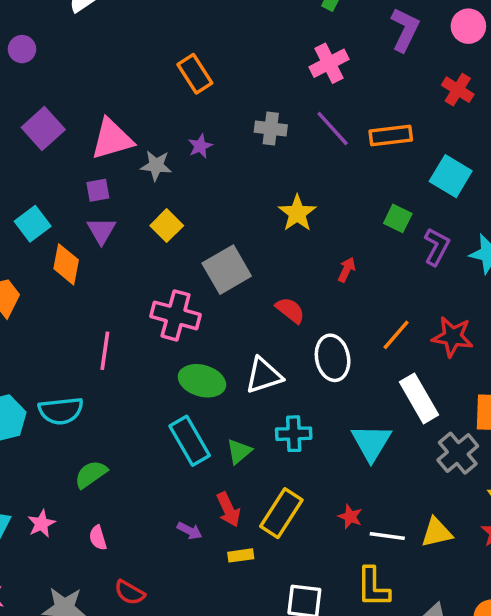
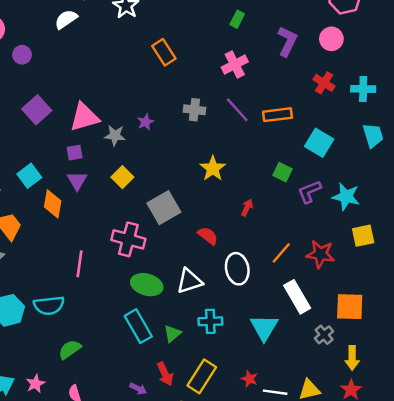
orange rectangle: (195, 74) -> (164, 52), moved
purple L-shape: (437, 247) -> (309, 192), turned -140
gray cross: (458, 453) -> (324, 335), size x0.7

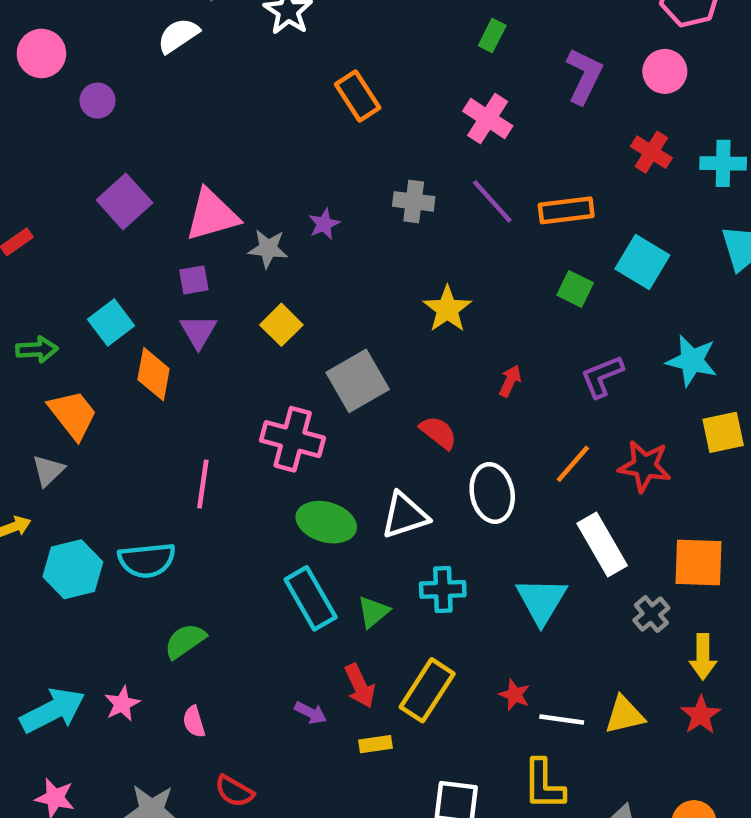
pink cross: (235, 65) -> (488, 118), turned -30
green square: (282, 172) -> (575, 289), moved
purple L-shape: (309, 192) -> (602, 376), moved

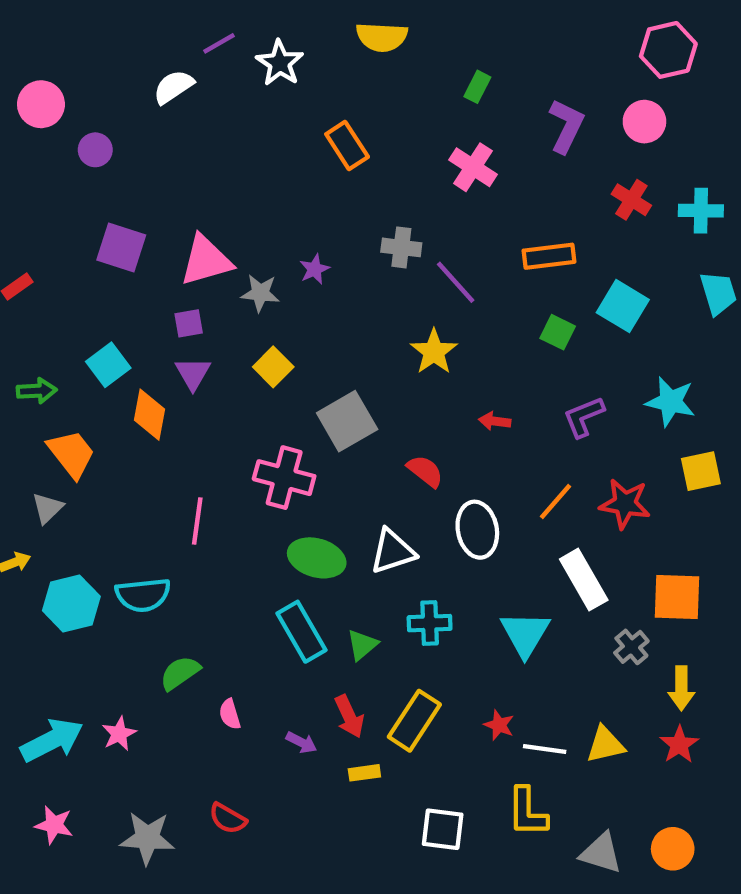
purple square: (124, 201) -> (121, 247), turned -30
purple line: (492, 201) -> (456, 282), moved
red arrow: (510, 381) -> (495, 421), turned -108
pink semicircle: (194, 722) -> (230, 714), moved

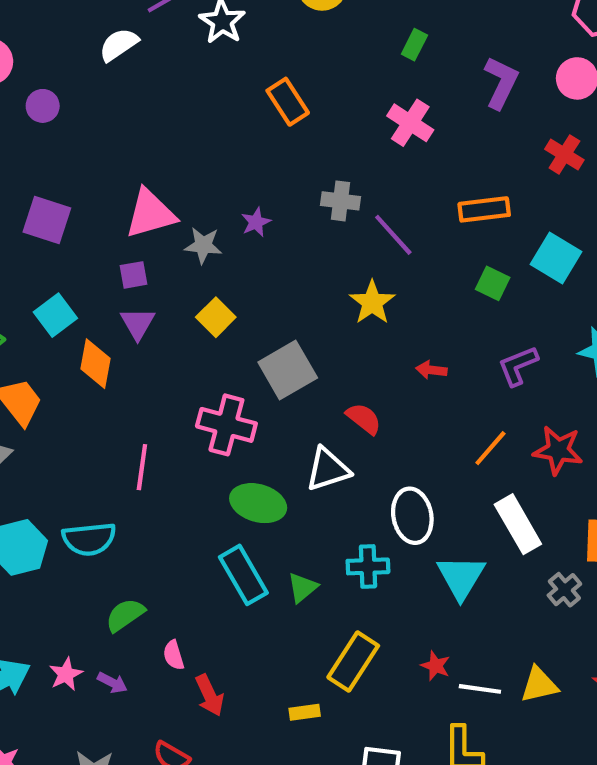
purple square: (121, 247) -> (47, 220), moved
white ellipse: (477, 530) -> (412, 516), moved
white triangle: (393, 551) -> (328, 469), moved
red arrow: (349, 716) -> (210, 695), moved
purple arrow: (301, 742) -> (112, 683), moved

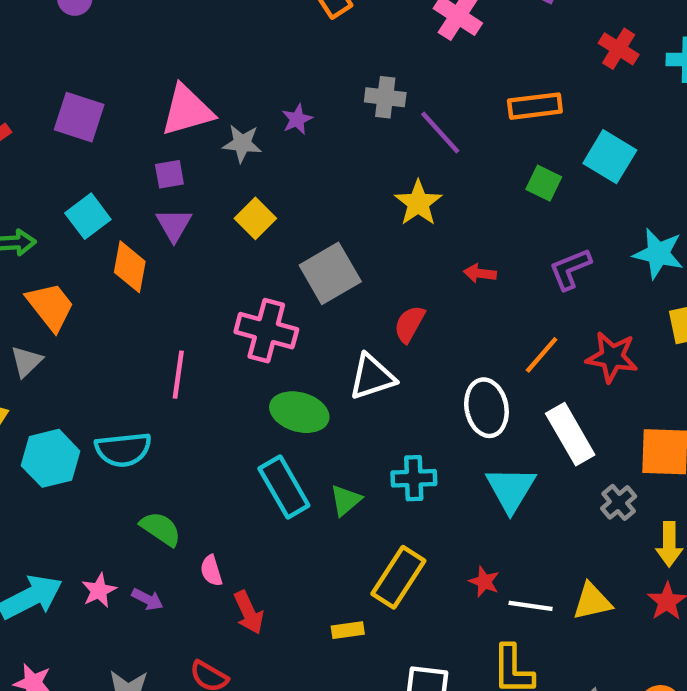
red semicircle: (364, 419) -> (409, 324), turned -99
white ellipse: (412, 516) -> (486, 408), moved
green semicircle: (125, 615) -> (161, 529), turned 69

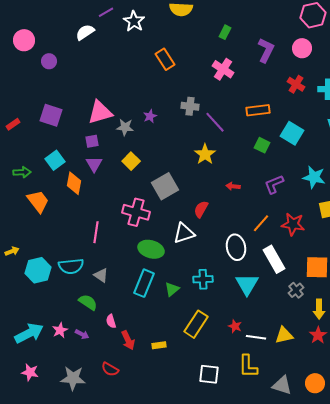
gray triangle: (26, 361) -> (101, 275), moved, turned -42
cyan rectangle: (284, 487) -> (144, 283), turned 52
yellow rectangle: (348, 630) -> (159, 345), moved

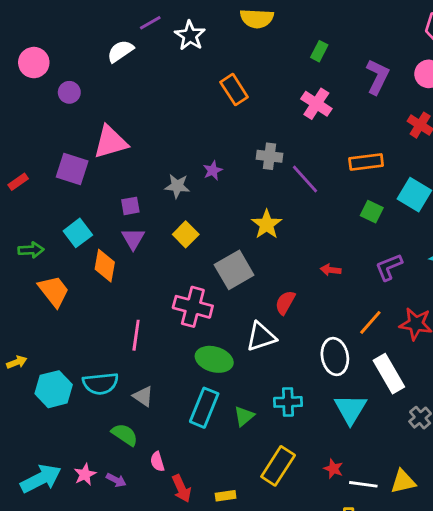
pink triangle: (100, 112) -> (110, 142), moved
yellow star: (205, 154) -> (267, 224), moved

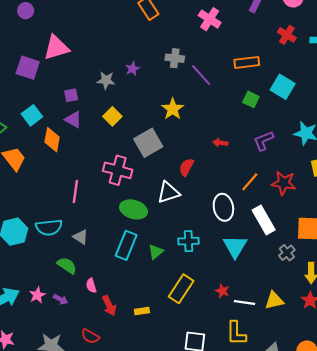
purple triangle: (133, 239) -> (73, 120), turned -30

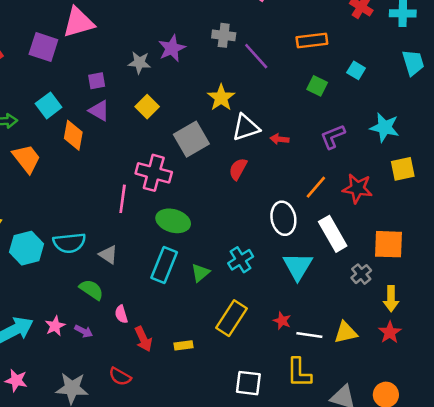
purple star: (132, 69) -> (172, 48), size x1.5
cyan square: (283, 87) -> (356, 70), size x0.6
pink line: (75, 191) -> (123, 199), moved
white triangle: (168, 192) -> (246, 127), moved
cyan cross: (189, 241) -> (241, 260), turned -30

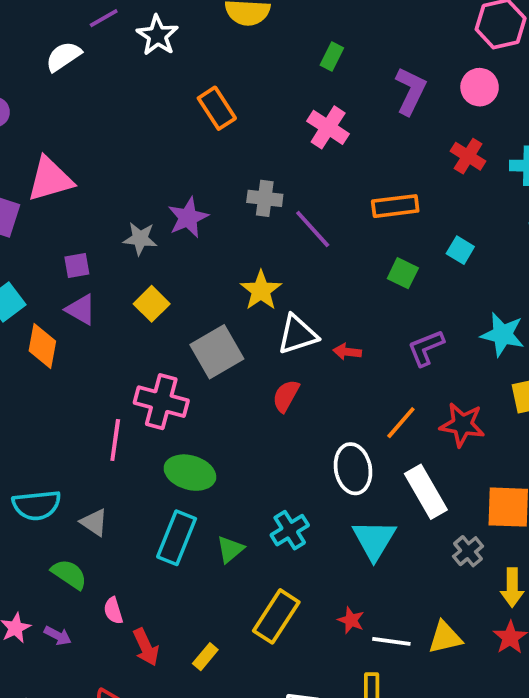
yellow rectangle: (184, 345) -> (205, 657), turned -42

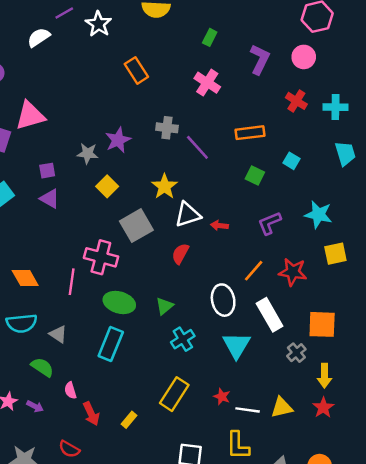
yellow square: (152, 304) -> (107, 186), moved
orange diamond: (42, 346) -> (25, 278), moved, turned -40
green triangle: (230, 549) -> (164, 306), moved

